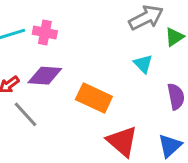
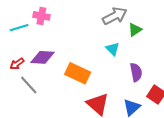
pink cross: (45, 32) -> (41, 16), moved

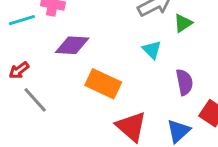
purple diamond: (42, 57) -> (72, 45), moved

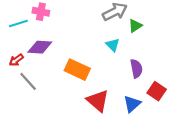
purple diamond: (72, 45) -> (40, 47), moved

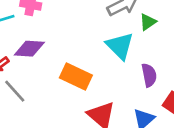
cyan triangle: (113, 45) -> (120, 46), size x1.6

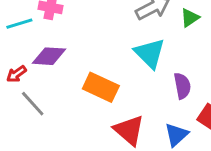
green triangle: (148, 22) -> (190, 18), moved

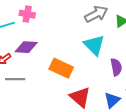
gray line: (33, 104) -> (15, 79), turned -48

